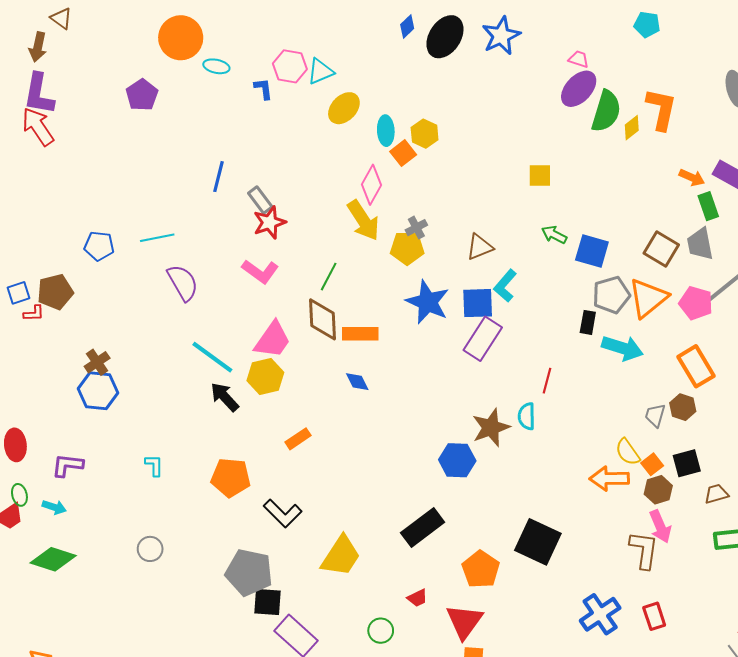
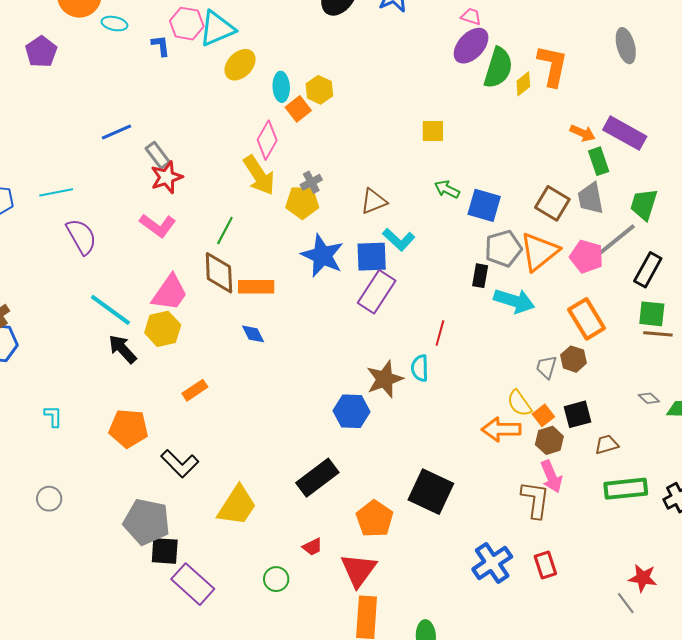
cyan triangle: (320, 71) -> (217, 29), size x1.4
blue line: (218, 177) -> (116, 132), turned 52
cyan L-shape: (505, 286) -> (399, 240), turned -88

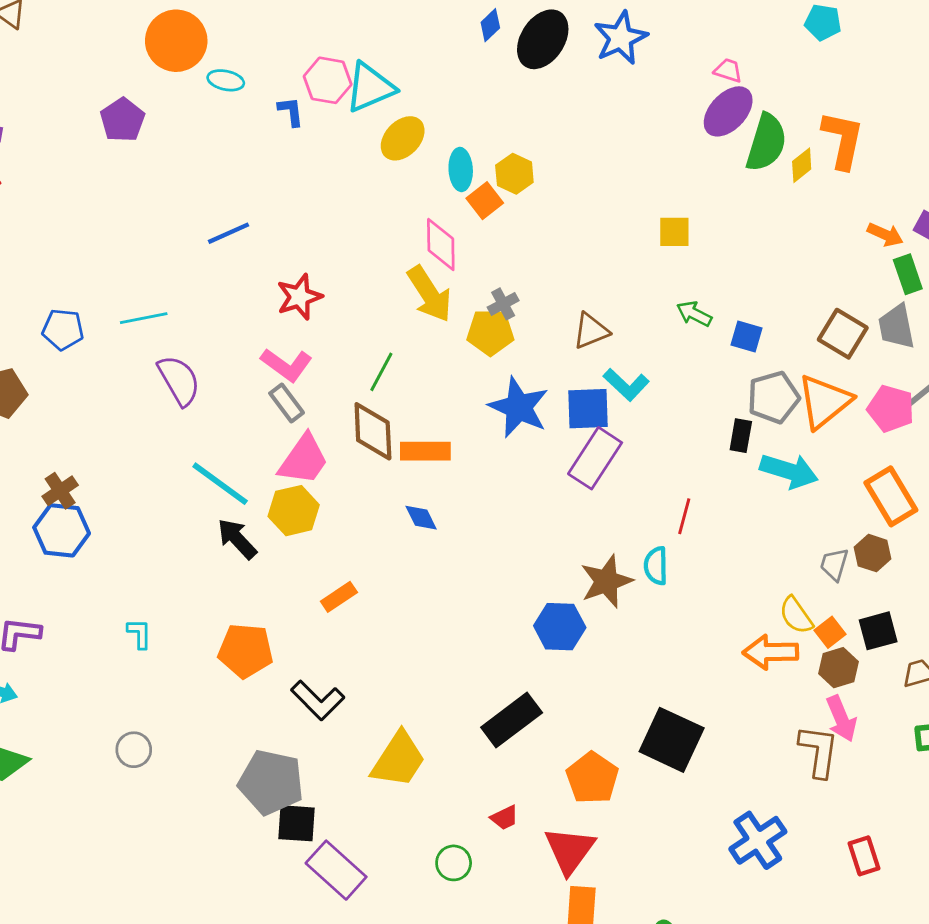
pink diamond: (267, 140) -> (441, 244), turned -30
gray rectangle: (158, 155) -> (287, 403), moved
blue square: (484, 205) -> (747, 336), size x0.7
red rectangle: (545, 565) -> (864, 856), moved

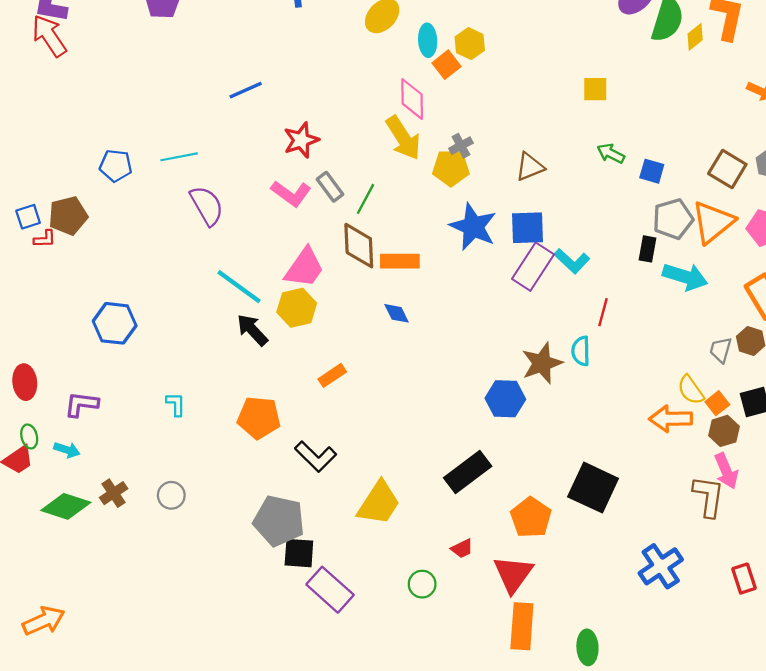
cyan L-shape: (626, 385) -> (572, 261), moved
gray rectangle: (287, 403) -> (330, 187), moved
brown cross: (60, 491) -> (114, 493), moved

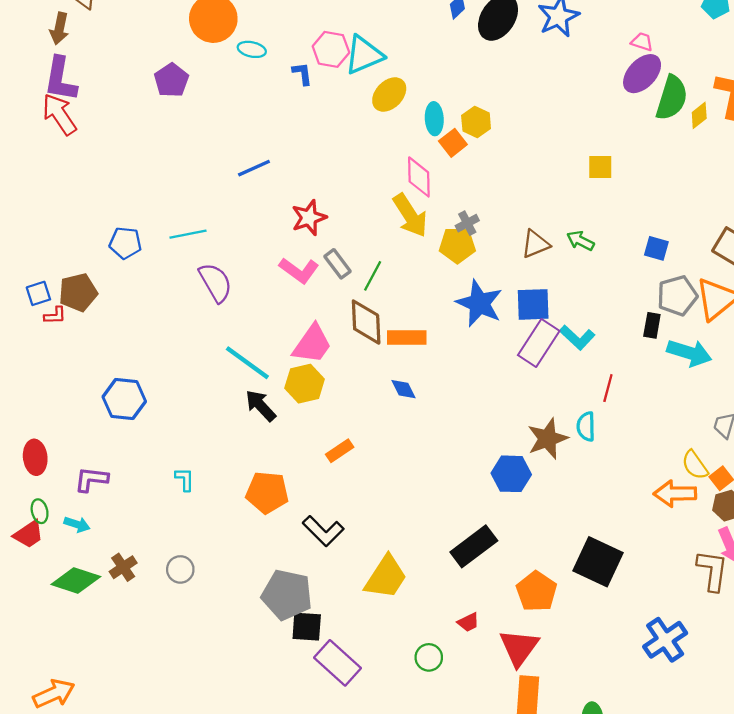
green arrow: (611, 153) -> (580, 241), moved

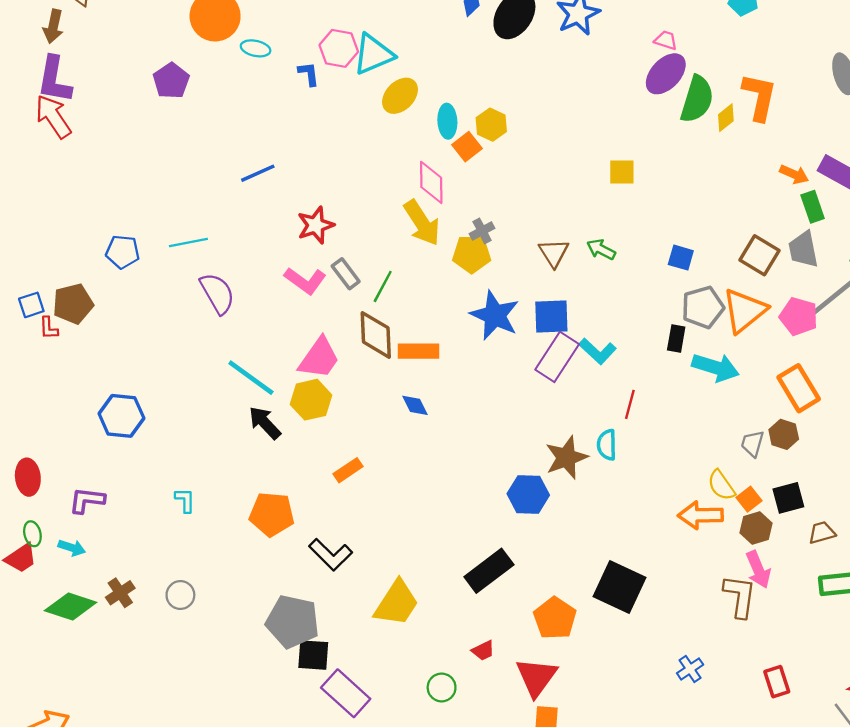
brown triangle: (535, 244) -> (554, 253), turned -40
red L-shape: (55, 315) -> (49, 328), turned 90
blue cross: (665, 640) -> (690, 669), size x0.6

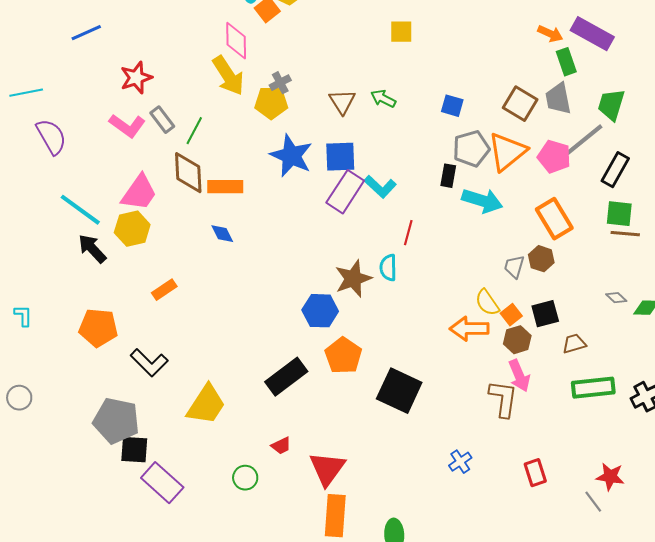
orange pentagon: (555, 618) -> (343, 356), moved

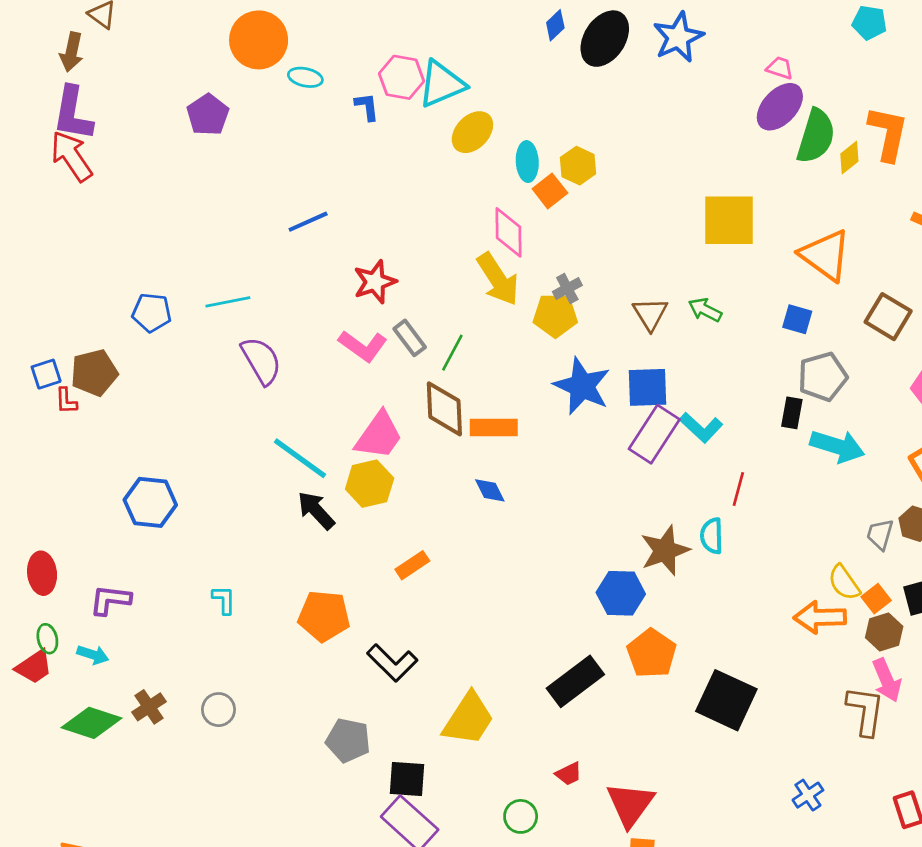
yellow square: (401, 32) -> (729, 220), size x1.8
orange triangle: (507, 152) -> (825, 255), moved, turned -45
gray pentagon: (116, 421) -> (348, 740), size x0.7
black square: (134, 450) -> (407, 779), moved

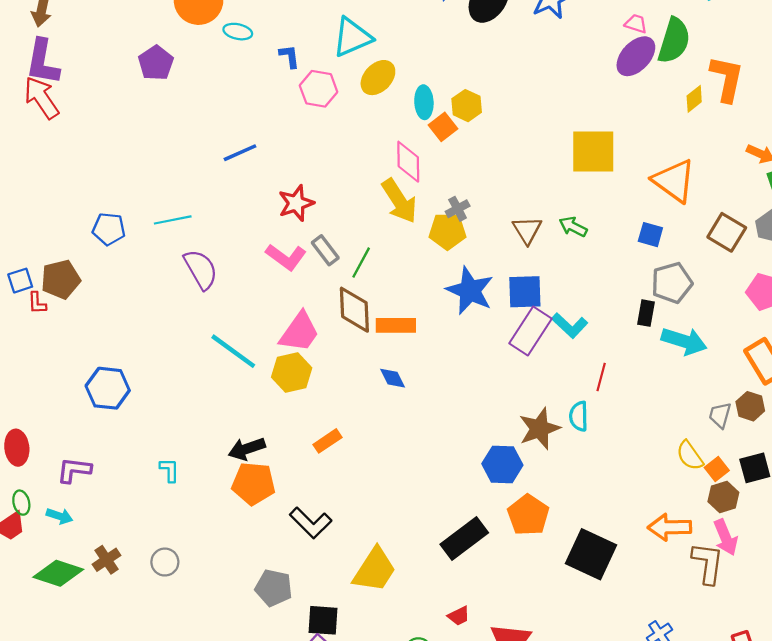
pink hexagon: (402, 77) -> (319, 89), moved
green semicircle: (816, 136) -> (674, 41), moved
black arrow: (316, 510) -> (247, 449), moved, turned -66
orange arrow: (820, 617) -> (670, 527), moved

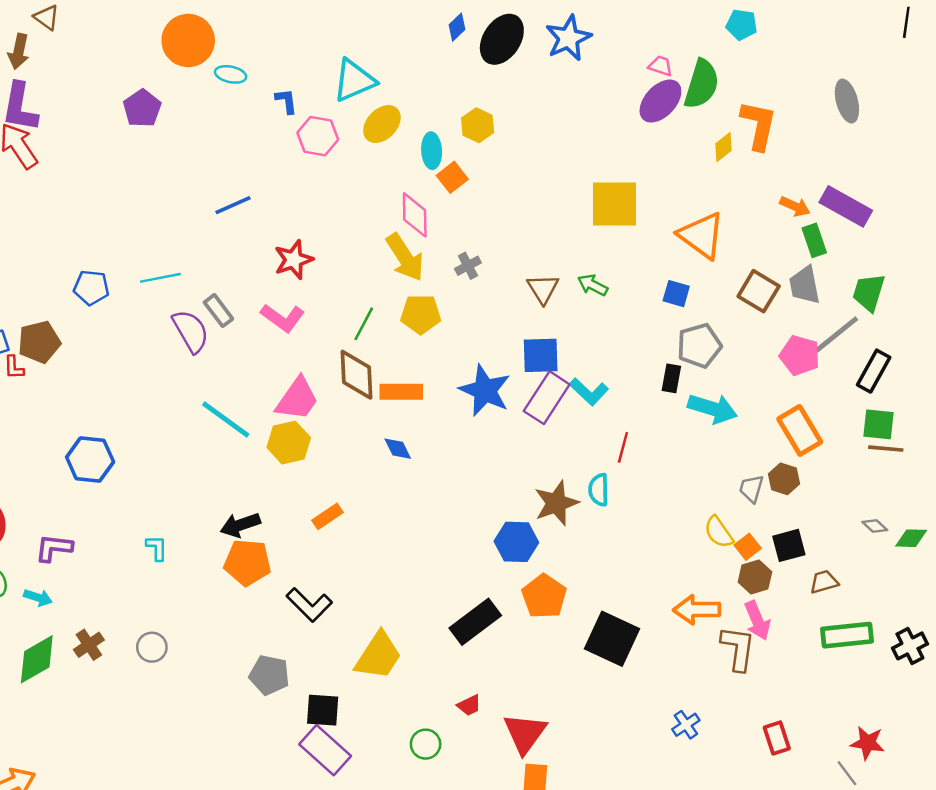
yellow hexagon: (467, 106) -> (478, 125), moved
yellow pentagon: (447, 231) -> (421, 314), moved
gray rectangle: (325, 250) -> (218, 311), moved
blue star: (470, 291) -> (485, 390), moved
green diamond: (58, 573) -> (37, 659), turned -48

